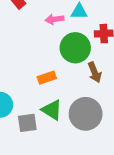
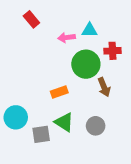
gray circle: (86, 114) -> (96, 126), size x0.6

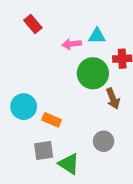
orange rectangle: (59, 92) -> (52, 120), moved, turned 42
cyan circle: (16, 117) -> (24, 107), moved
green triangle: (64, 122) -> (69, 164), moved

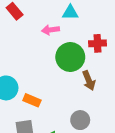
cyan triangle: (97, 36) -> (70, 12), moved

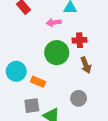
red cross: (97, 43) -> (80, 40), moved
green circle: (70, 57) -> (57, 53), moved

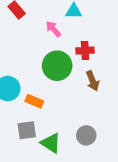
pink arrow: (54, 23) -> (53, 29), turned 56
gray circle: (79, 98) -> (86, 135), moved

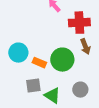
red cross: (85, 51) -> (79, 23), size x1.5
green circle: (57, 66) -> (62, 60), moved

